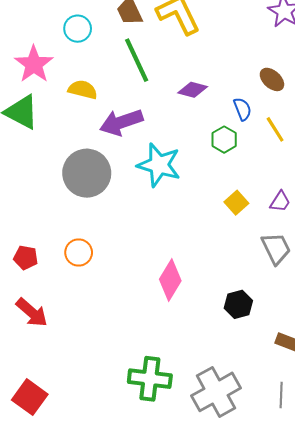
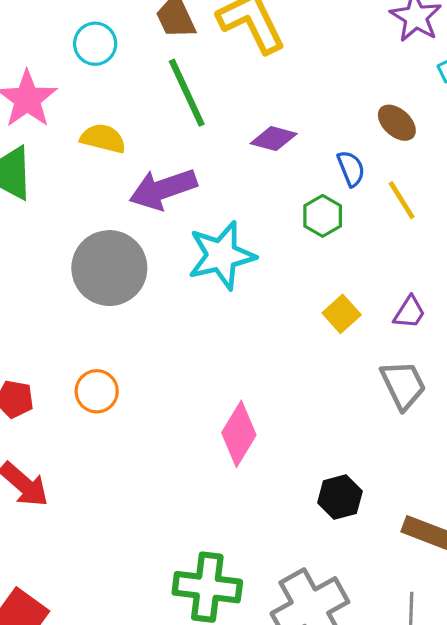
cyan star: (159, 165) -> (222, 255), turned -30
black hexagon: (238, 304) -> (340, 497), moved

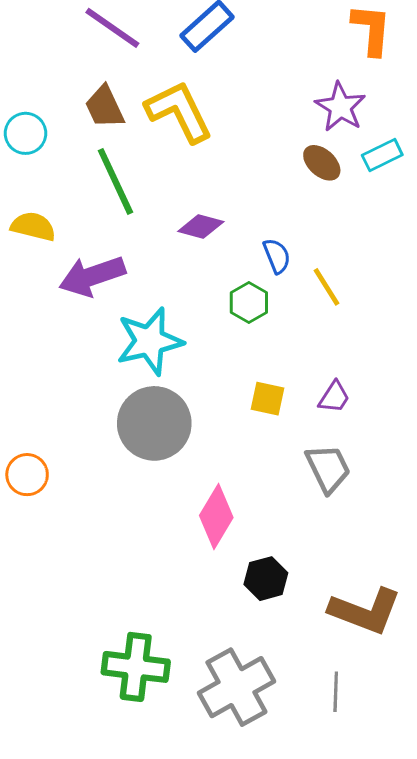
brown ellipse: (397, 123) -> (322, 163), moved
gray circle: (109, 268) -> (154, 423), moved
yellow square: (342, 314) -> (267, 399), turned -36
pink diamond: (239, 434) -> (216, 516), moved

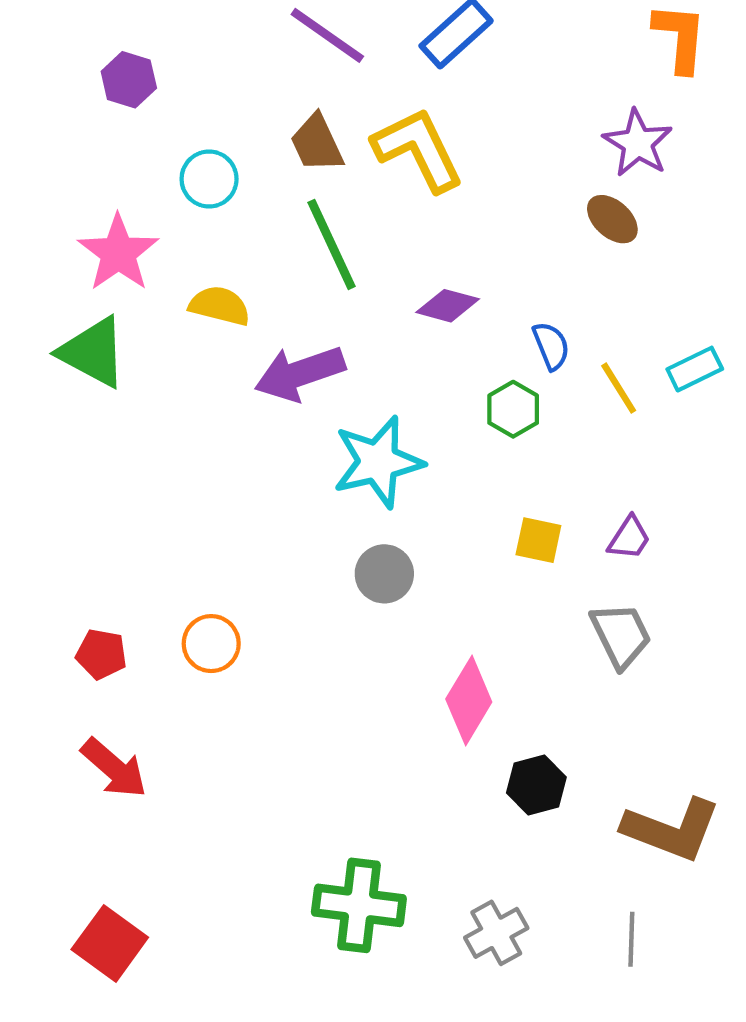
cyan rectangle: (382, 155) -> (695, 369), moved
gray circle: (154, 423) -> (384, 574), size x0.6
gray cross: (236, 687) -> (496, 933), size x0.6

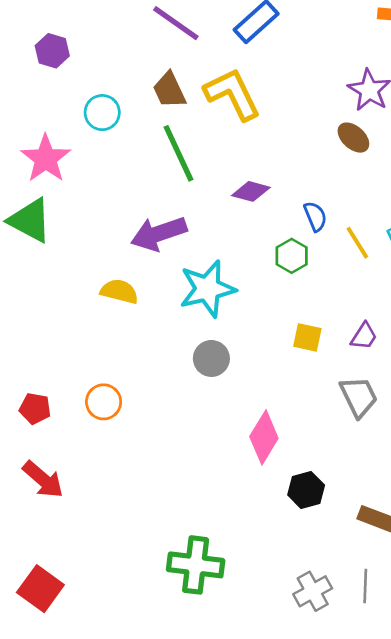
yellow semicircle: (220, 306) -> (119, 291), moved
gray cross: (496, 933) -> (313, 591), moved

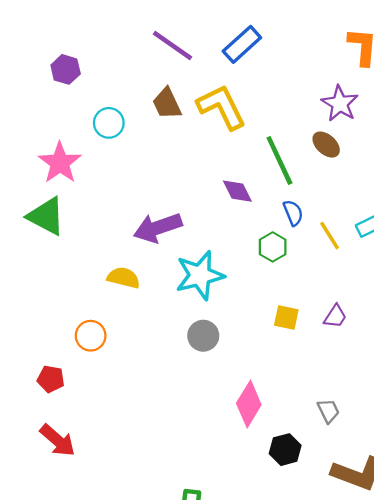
green line: (179, 153) -> (279, 160), moved
purple diamond: (251, 191) -> (237, 191), turned 48
gray trapezoid: (359, 397) -> (328, 411), moved, size x0.7
orange circle: (104, 402) -> (91, 336), moved

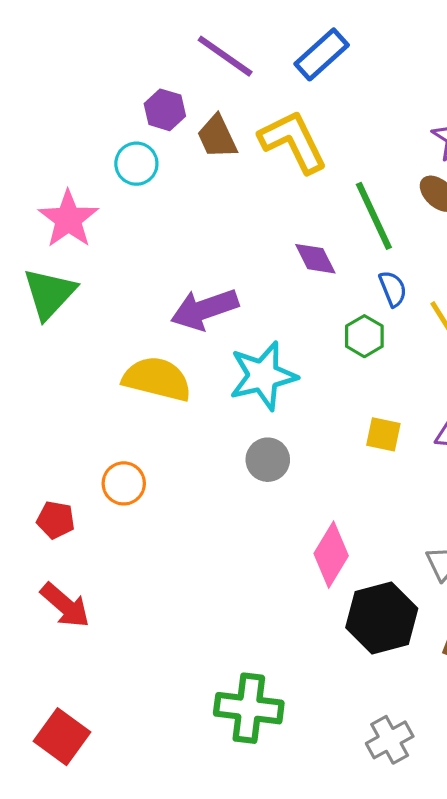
purple hexagon: (66, 69) -> (165, 110), moved
green triangle: (46, 216) -> (49, 293), turned 45
yellow semicircle: (124, 278) -> (157, 379), size x1.5
orange circle: (91, 336) -> (124, 483), moved
black hexagon: (285, 450) -> (382, 618), size x1.6

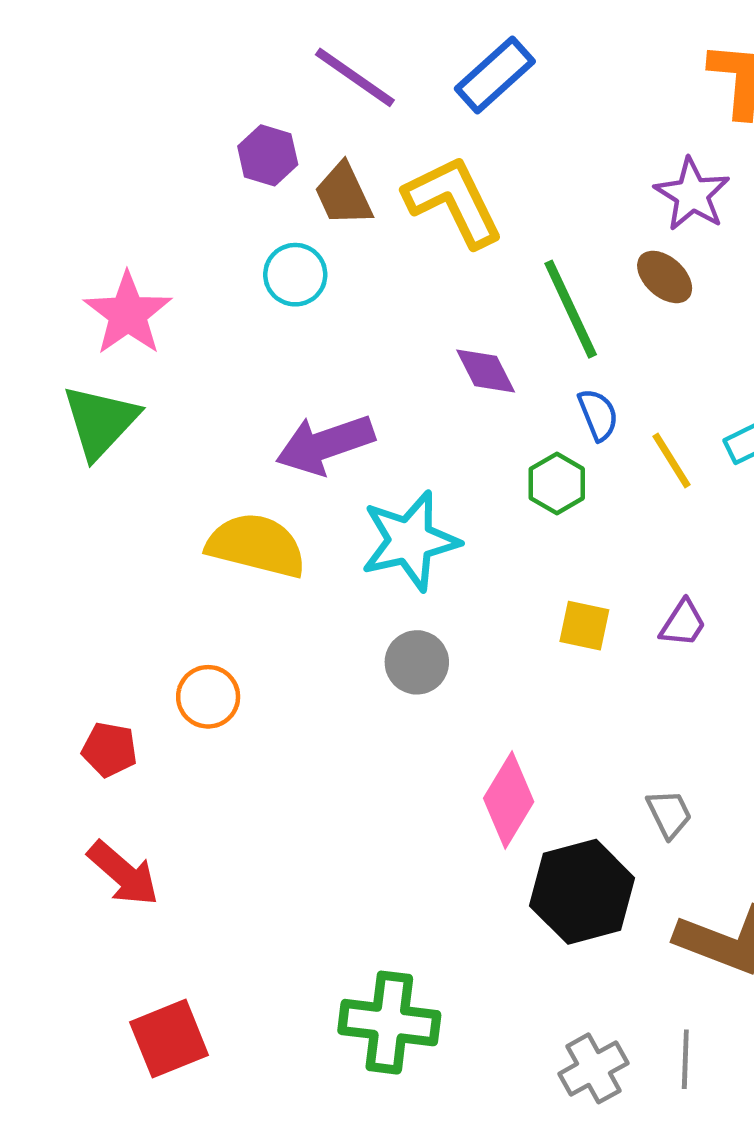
cyan circle: (136, 164) -> (295, 275), moved
red square: (62, 737) -> (169, 1039), moved, turned 32

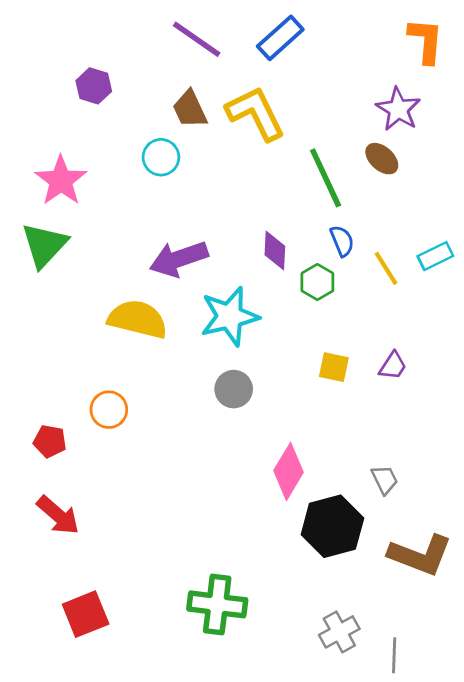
purple hexagon: (268, 155) -> (94, 86), moved
purple diamond: (486, 371) -> (275, 251), moved, turned 30
gray line: (685, 1059) -> (394, 655), moved

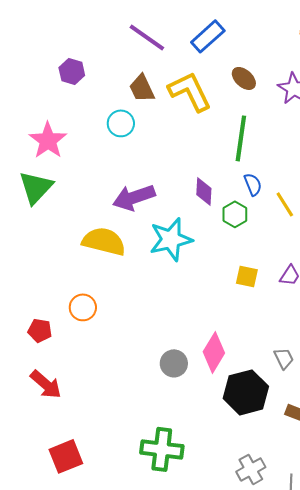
brown ellipse: (382, 159) -> (244, 78), moved
green line: (326, 178) -> (241, 138), turned 33
gray circle: (234, 389) -> (174, 363), moved

